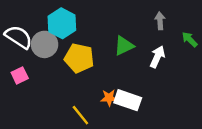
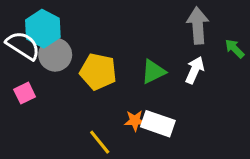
gray arrow: (160, 21) -> (198, 26), size x1.6
cyan hexagon: (62, 23) -> (43, 29), moved
green triangle: (124, 46) -> (153, 72), moved

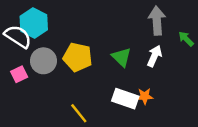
gray circle: (55, 55) -> (43, 61), moved
green triangle: (153, 72) -> (122, 57), turned -50
orange star: (135, 121) -> (145, 96), moved

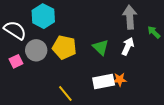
cyan hexagon: (34, 23) -> (43, 16), moved
white rectangle: (125, 99) -> (104, 81), turned -30

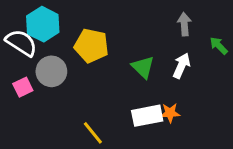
cyan hexagon: (43, 16) -> (43, 24), moved
gray arrow: (130, 17) -> (184, 24), size x0.7
yellow pentagon: (64, 47) -> (91, 46), moved

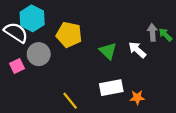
gray arrow: (184, 24) -> (152, 32), moved
white arrow: (182, 66) -> (137, 50), turned -72
orange star: (170, 113) -> (137, 97), moved

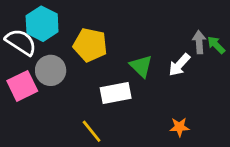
white arrow: (137, 50) -> (179, 65), turned -90
pink square: (17, 66) -> (22, 86), size x1.5
white rectangle: (111, 88) -> (116, 93), moved

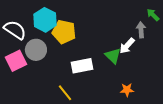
cyan hexagon: (42, 24) -> (45, 20), moved
green arrow: (216, 45) -> (153, 15), moved
green triangle: (141, 66) -> (113, 56), moved

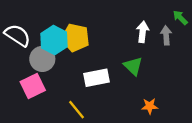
cyan hexagon: (45, 20) -> (54, 40), moved
white arrow: (127, 46) -> (143, 32), moved, turned 144
pink square: (16, 61) -> (33, 86), moved

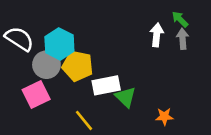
green arrow: (180, 18) -> (180, 19), moved
yellow pentagon: (75, 38) -> (78, 66), moved
green triangle: (133, 66) -> (126, 97), moved

